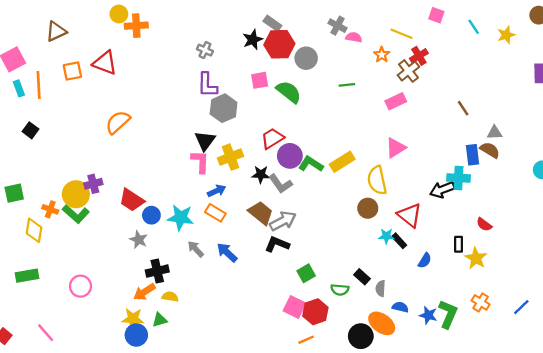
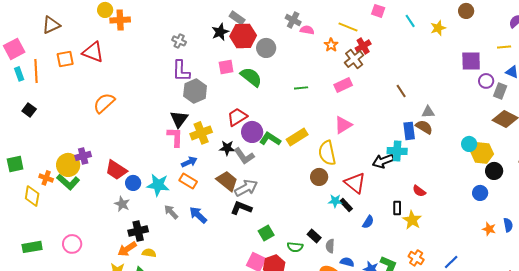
green line: (347, 85) -> (301, 88), moved
green rectangle: (27, 276) -> (32, 247), moved

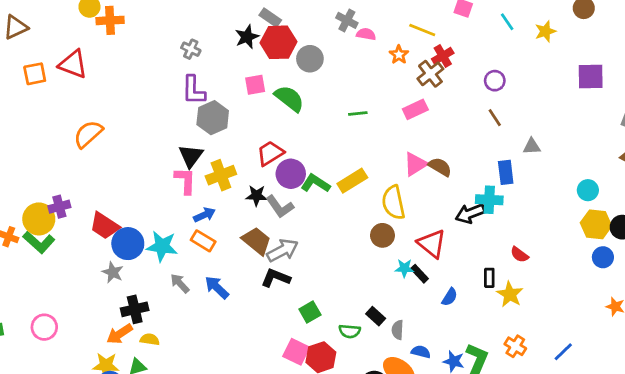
purple circle: (486, 81) -> (495, 81), moved
brown semicircle: (424, 127) -> (440, 167), moved
yellow hexagon: (482, 153) -> (596, 224), moved
blue circle: (133, 183) -> (128, 244), size x1.5

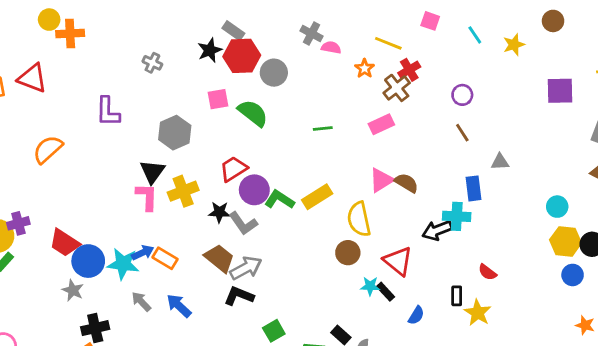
purple L-shape: (194, 90) -> (108, 112), moved
blue arrow: (204, 215) -> (143, 253), moved

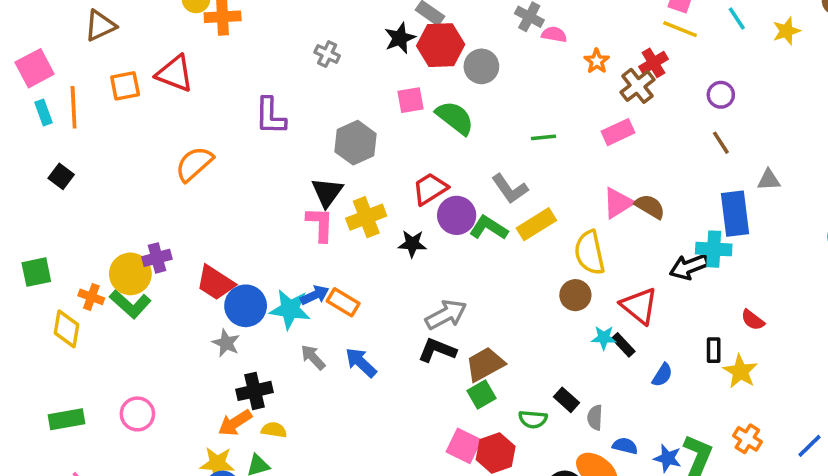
yellow line: (388, 43) -> (680, 29), moved
blue rectangle: (473, 188) -> (735, 214), size x1.4
gray L-shape: (243, 223) -> (510, 189), moved
brown trapezoid: (219, 258) -> (485, 364), moved, turned -68

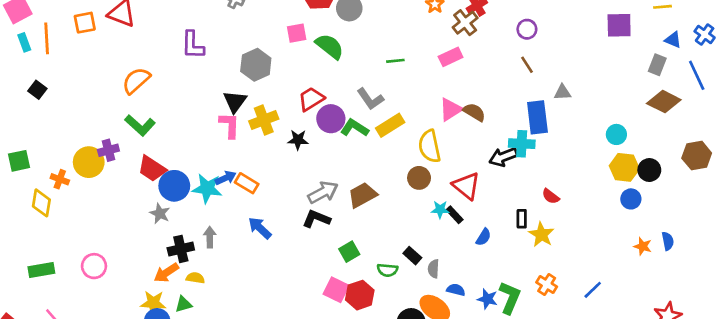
green L-shape: (130, 304) -> (140, 125), moved
gray arrow: (313, 357) -> (210, 237), moved, turned 42
brown trapezoid: (485, 364) -> (362, 195), moved

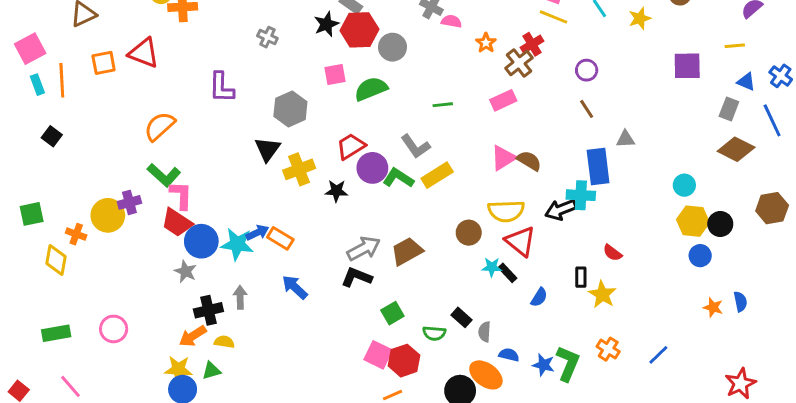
green semicircle: (330, 46) -> (371, 89), turned -60
pink L-shape: (230, 125) -> (181, 195), moved
yellow semicircle: (430, 146) -> (506, 211), moved, turned -80

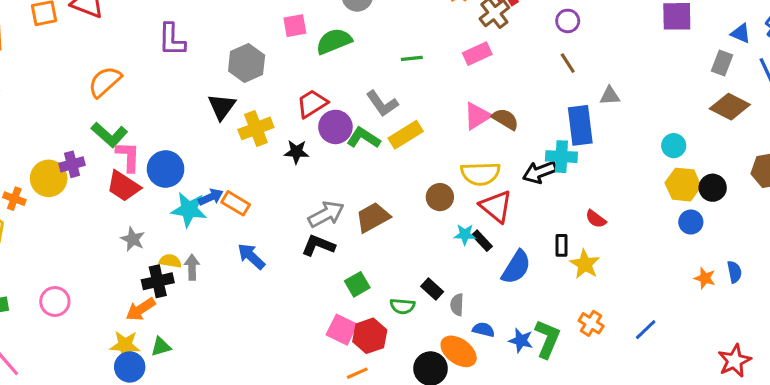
blue circle: (201, 241) -> (166, 169), moved
blue semicircle: (539, 297) -> (516, 267), size x1.6
yellow semicircle: (224, 342) -> (170, 261), moved

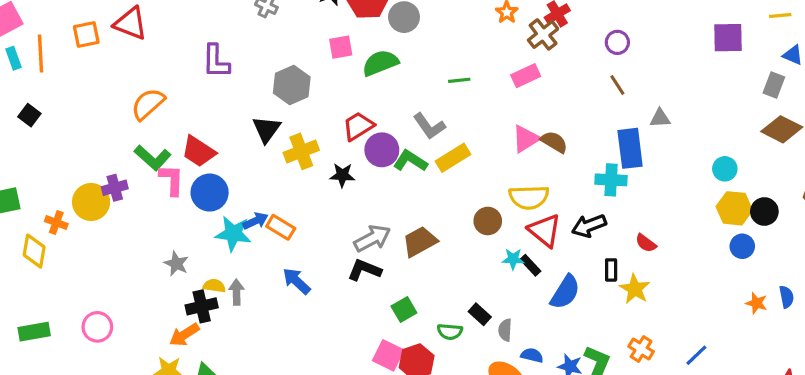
black arrow: (540, 172) -> (589, 226), moved
red trapezoid: (123, 186) -> (199, 151), moved

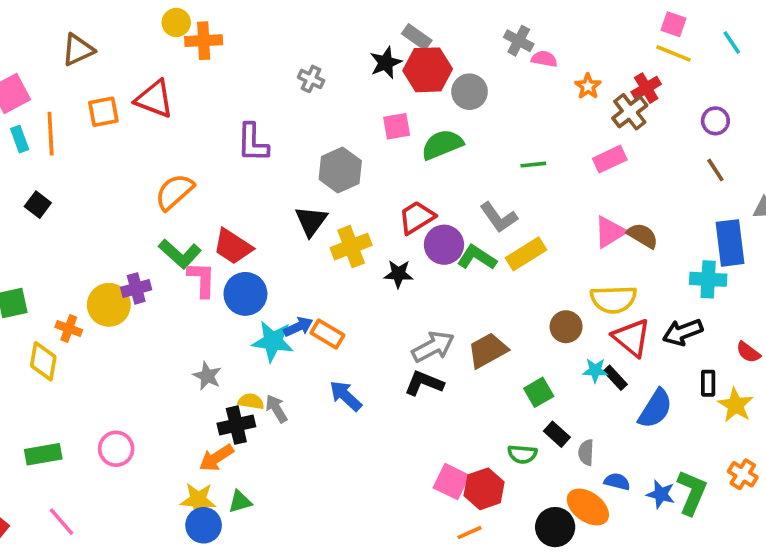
gray arrow: (236, 292) -> (276, 409), turned -30
green square: (404, 309) -> (539, 392), moved

